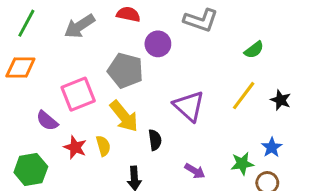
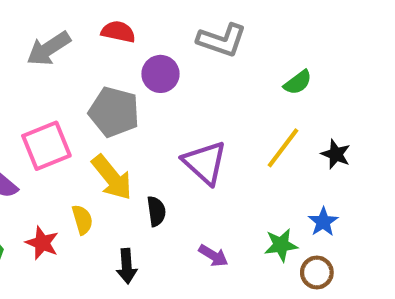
red star: (75, 147) -> (42, 243), moved

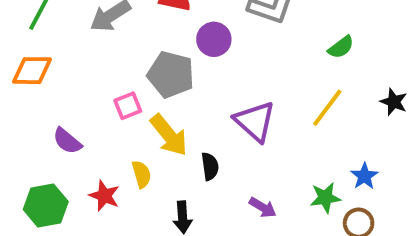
pink square: (46, 146) -> (128, 106), moved, size x0.6
black star: (336, 154) -> (394, 102), moved

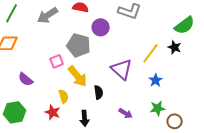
green semicircle: (341, 47) -> (185, 25), moved, size x1.5
black star: (394, 102) -> (175, 47), moved
yellow line: (327, 108) -> (151, 53), moved
blue star: (364, 176) -> (156, 80), moved
red star: (104, 196) -> (53, 112), moved

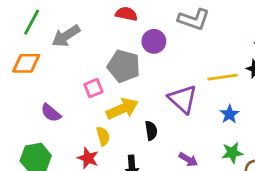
gray arrow: (48, 15) -> (66, 36), moved
yellow line: (151, 53) -> (223, 77), turned 45
yellow arrow: (78, 76) -> (122, 109), turned -75

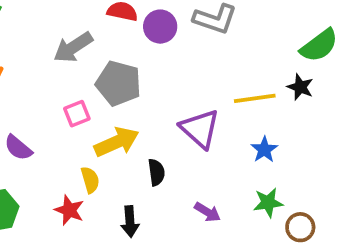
gray arrow: (66, 36) -> (73, 47), moved
purple circle: (154, 41) -> (160, 27), moved

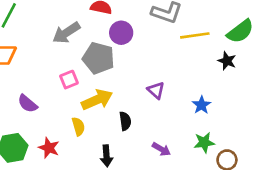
purple circle: (160, 27) -> (121, 33), moved
yellow line: (255, 98) -> (195, 35), moved
purple triangle: (200, 129) -> (156, 90), size x0.6
red star: (69, 210) -> (49, 148), moved

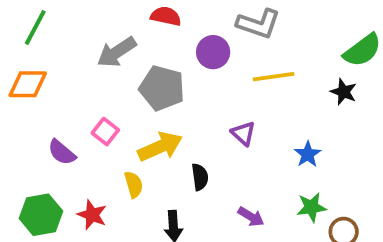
purple circle: (121, 33) -> (213, 52), moved
yellow line: (195, 35) -> (274, 77), moved
pink square: (69, 80) -> (105, 132), moved, turned -30

